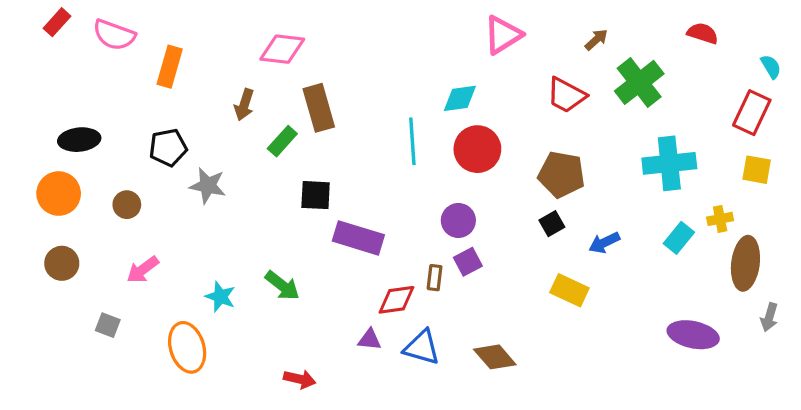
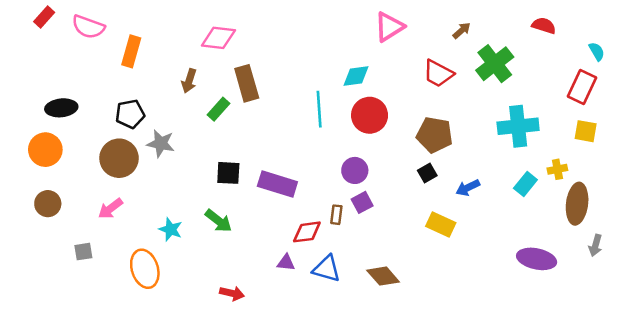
black square: (316, 195) -> (228, 173), moved
brown circle: (127, 205) -> (119, 158), moved, size x1.8
gray square: (108, 325) -> (83, 252), turned -30

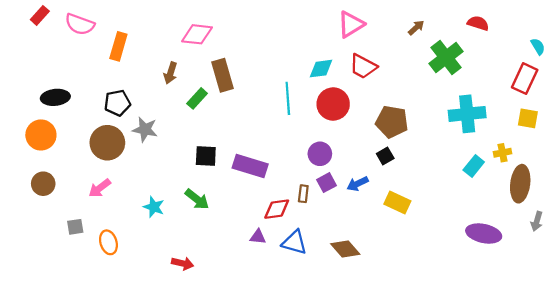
red semicircle: (544, 26) -> (478, 23), moved
red trapezoid: (438, 73) -> (363, 66), moved
blue arrow: (468, 188) -> (357, 184), moved
orange ellipse: (145, 269) -> (108, 242), moved, size x0.7
red arrow: (232, 293) -> (183, 263), moved

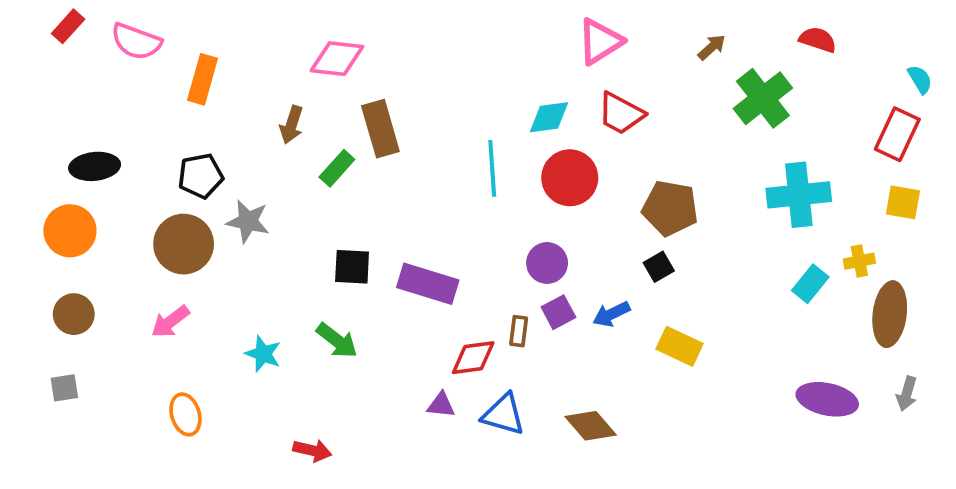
gray arrow: (537, 221) -> (907, 394), moved
gray square: (75, 227) -> (64, 388), moved

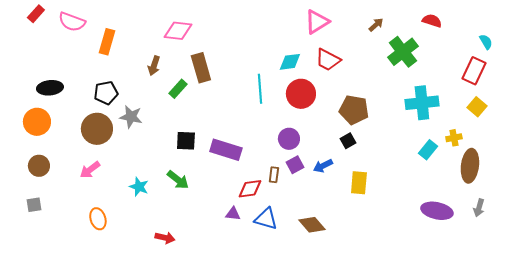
yellow square: (903, 202) -> (477, 107), turned 30
yellow rectangle: (680, 346) -> (359, 183), turned 70

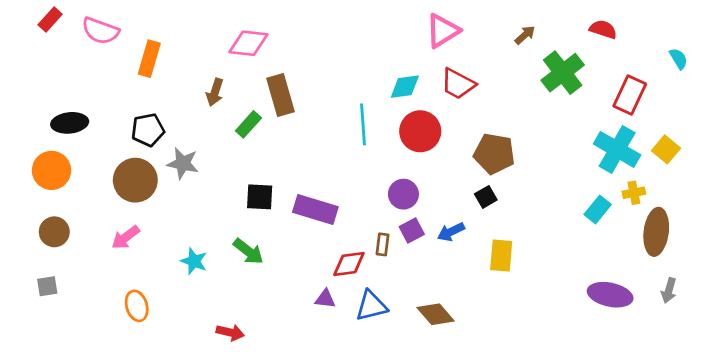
red rectangle: (474, 71) -> (630, 95), moved
cyan cross: (422, 103) -> (617, 149), moved, turned 36
blue triangle: (266, 219) -> (371, 306), turned -30

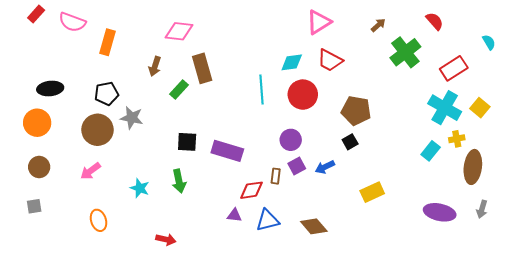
red semicircle: (603, 29) -> (435, 21), turned 30
red rectangle: (630, 95) -> (454, 68), turned 32
green arrow: (248, 251) -> (179, 181), turned 40
yellow rectangle: (501, 256) -> (372, 192), moved, turned 60

